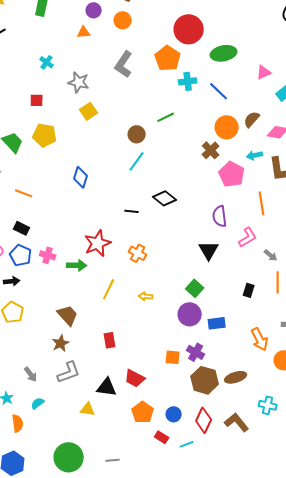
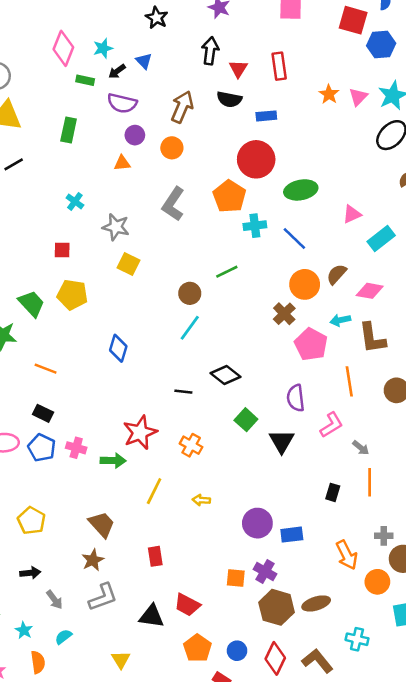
yellow square: (89, 111) -> (129, 264), turned -30
black arrow: (12, 281) -> (30, 573), moved
green square: (195, 288) -> (246, 420), moved
yellow triangle: (88, 409) -> (121, 660), moved, turned 49

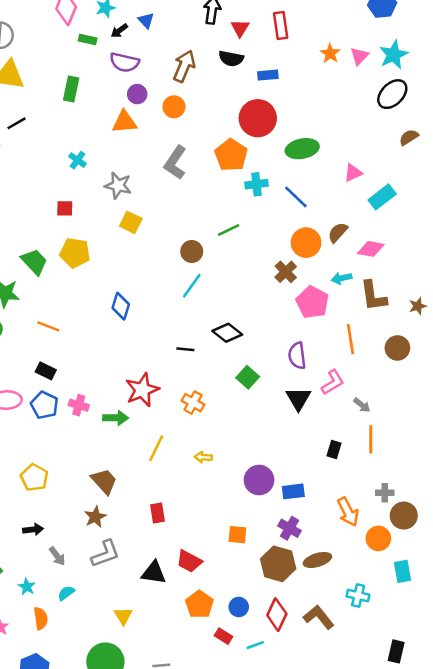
orange triangle: (122, 163) -> (124, 122), size x1.5
black triangle: (282, 441) -> (298, 399), moved
purple cross: (265, 572) -> (289, 528), moved

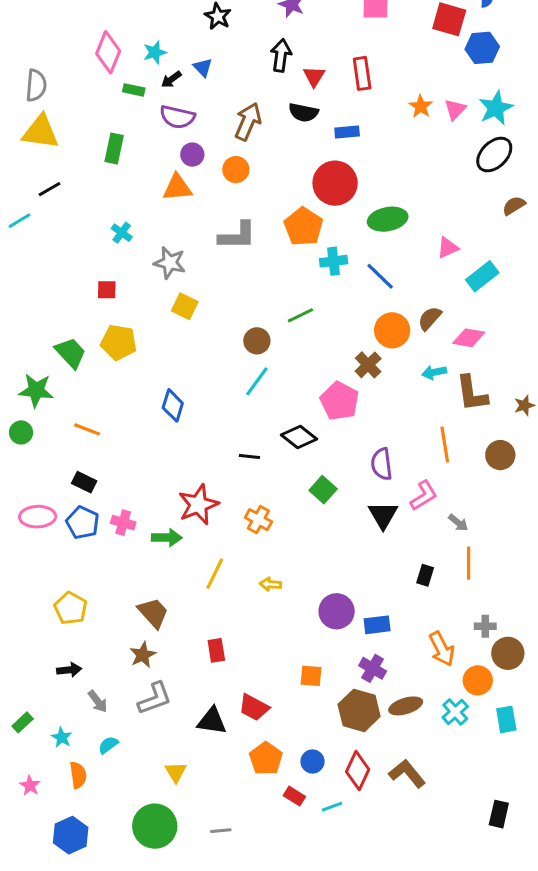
gray L-shape: (175, 163) -> (237, 236), turned -124
pink pentagon: (312, 302) -> (340, 401), moved
cyan cross: (358, 596) -> (455, 712), moved, turned 35

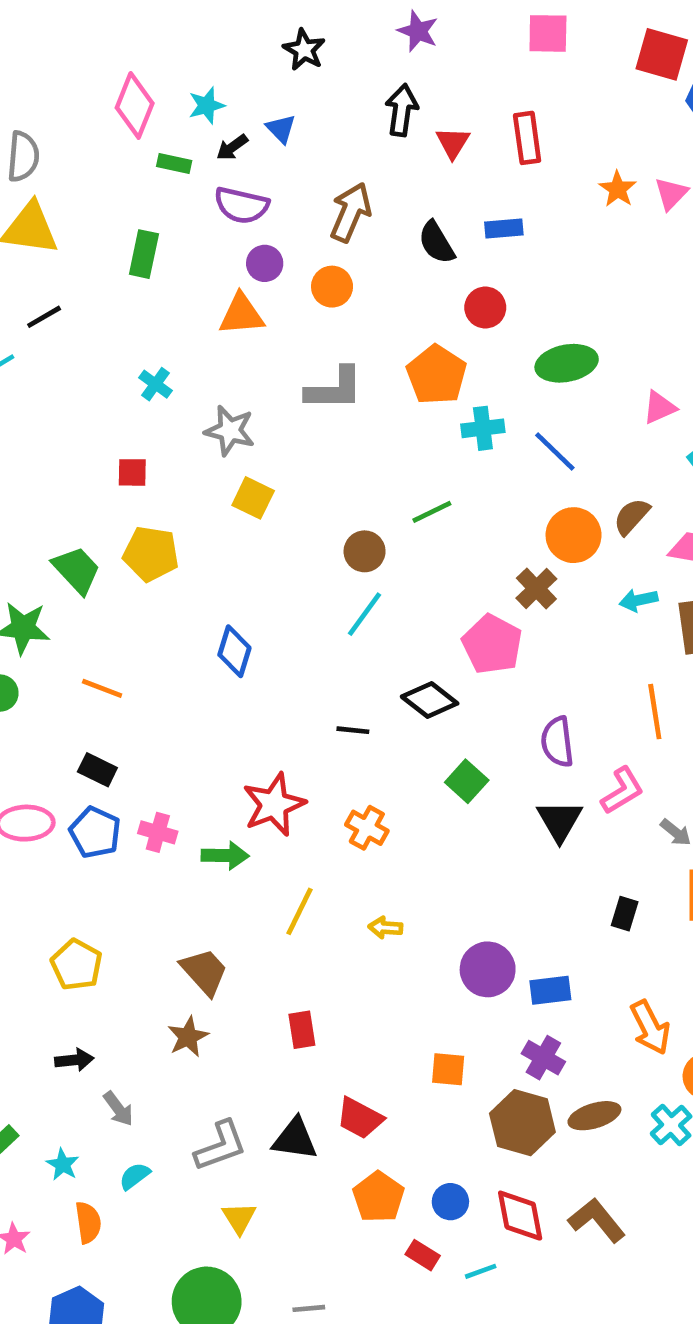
black semicircle: (303, 112) -> (437, 242), moved, turned 48
red circle: (335, 183) -> (485, 308), size x0.6
gray L-shape: (155, 698) -> (221, 1146), moved
red diamond: (358, 771) -> (520, 1216), turned -36

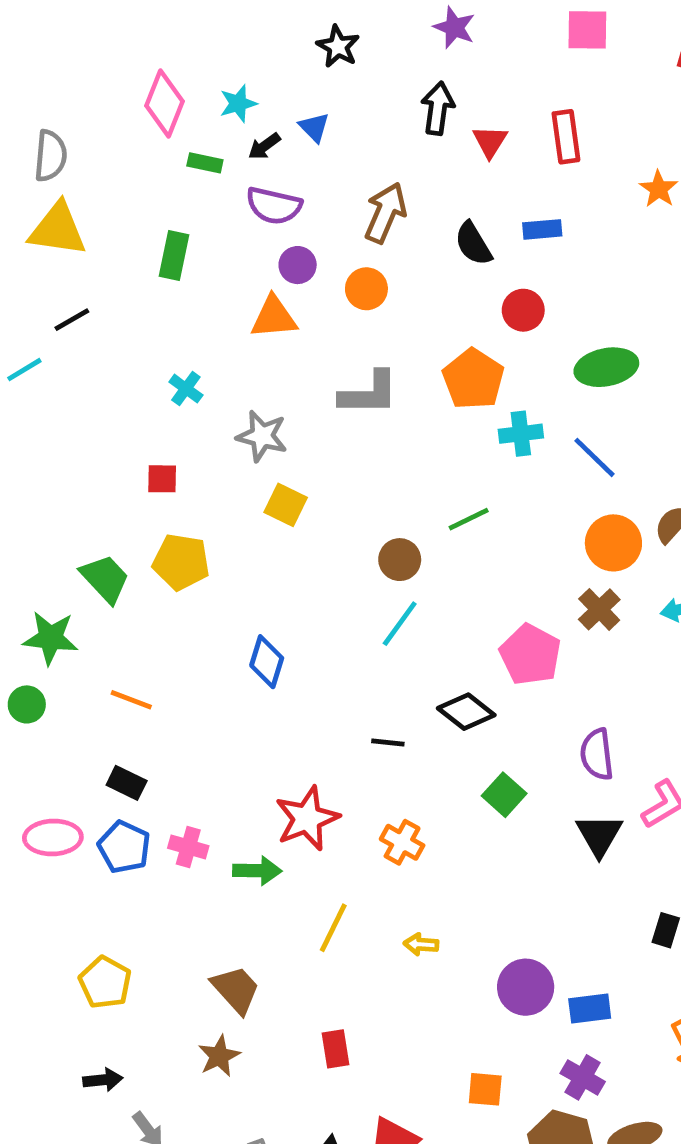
brown cross: (536, 589) -> (599, 609), moved

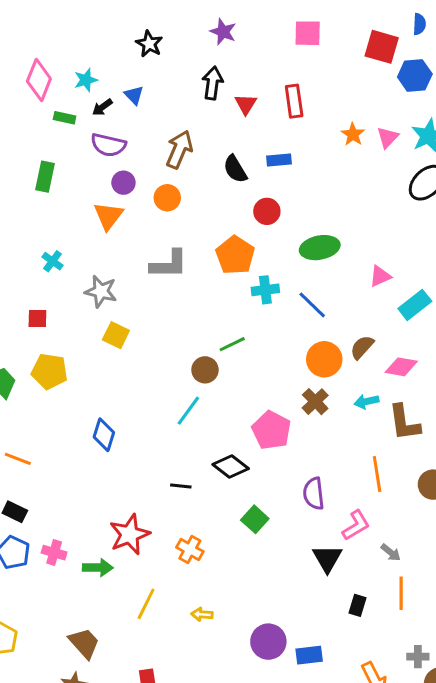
orange triangle: (274, 317) -> (108, 216), turned -48
brown circle: (400, 560) -> (205, 370), moved
black triangle: (599, 835) -> (327, 559), moved

